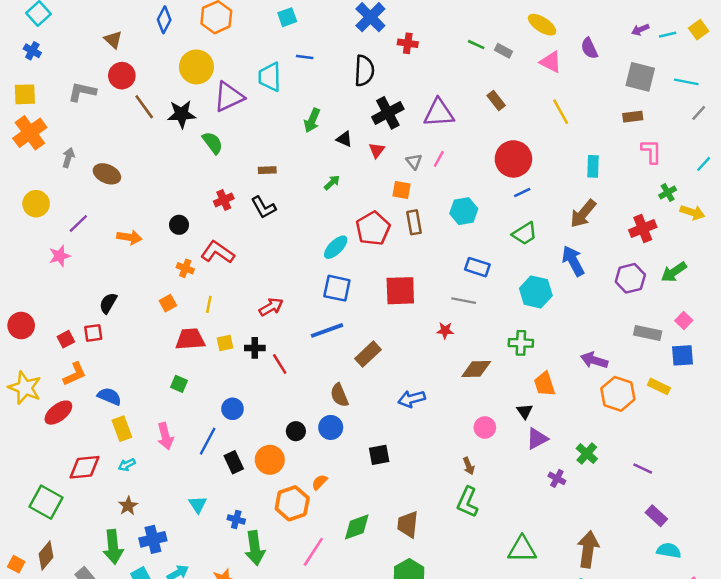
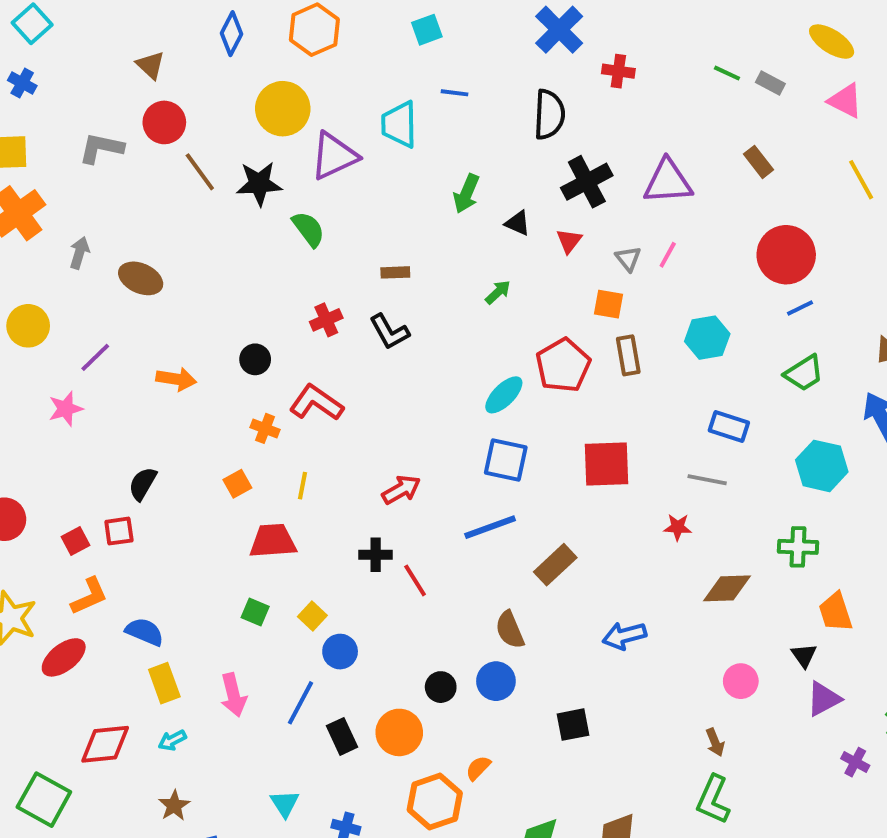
yellow square: (225, 343) -> (312, 616), moved, turned -35

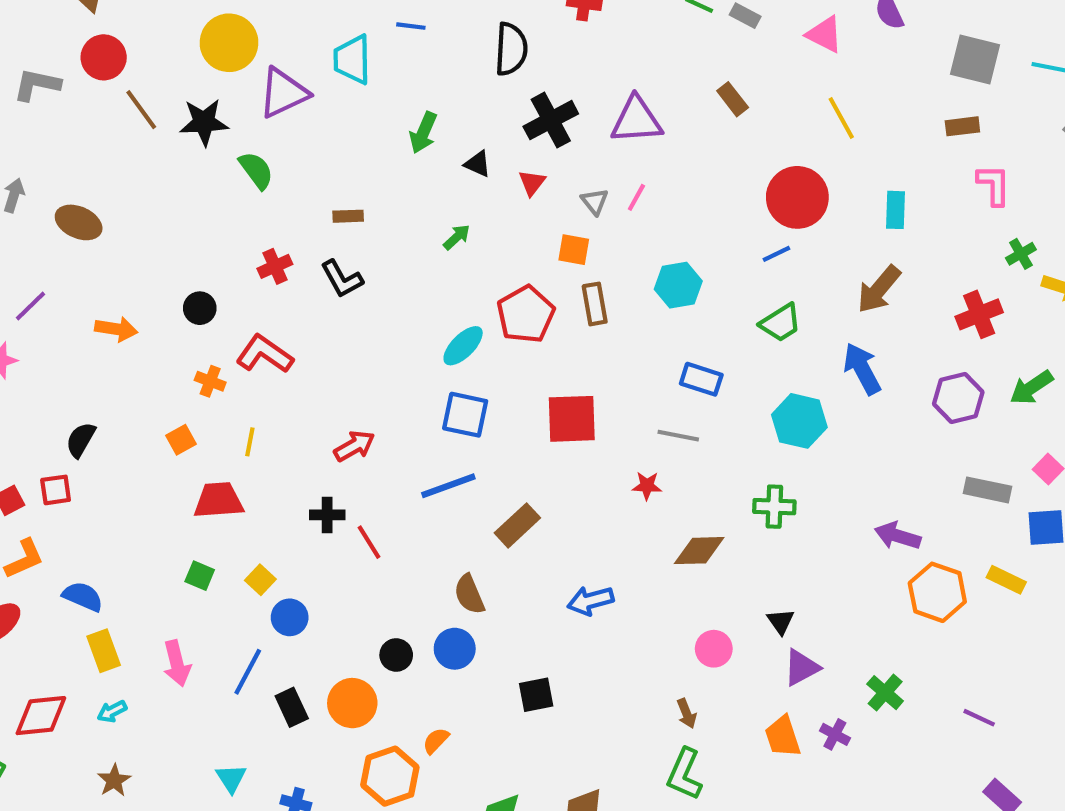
red circle: (786, 255) -> (797, 197), moved
orange trapezoid: (836, 612) -> (783, 736), moved

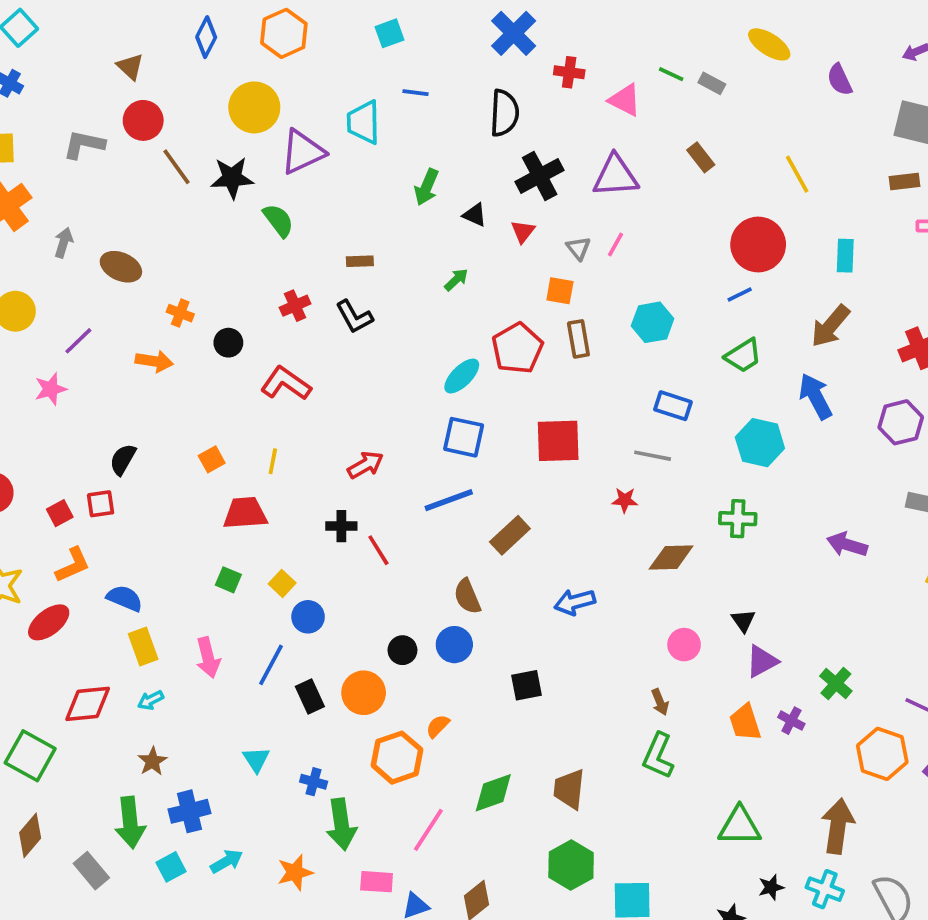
pink triangle: (825, 34) -> (625, 100), moved
orange cross: (210, 381) -> (180, 313), moved
orange hexagon: (937, 592) -> (882, 754), moved

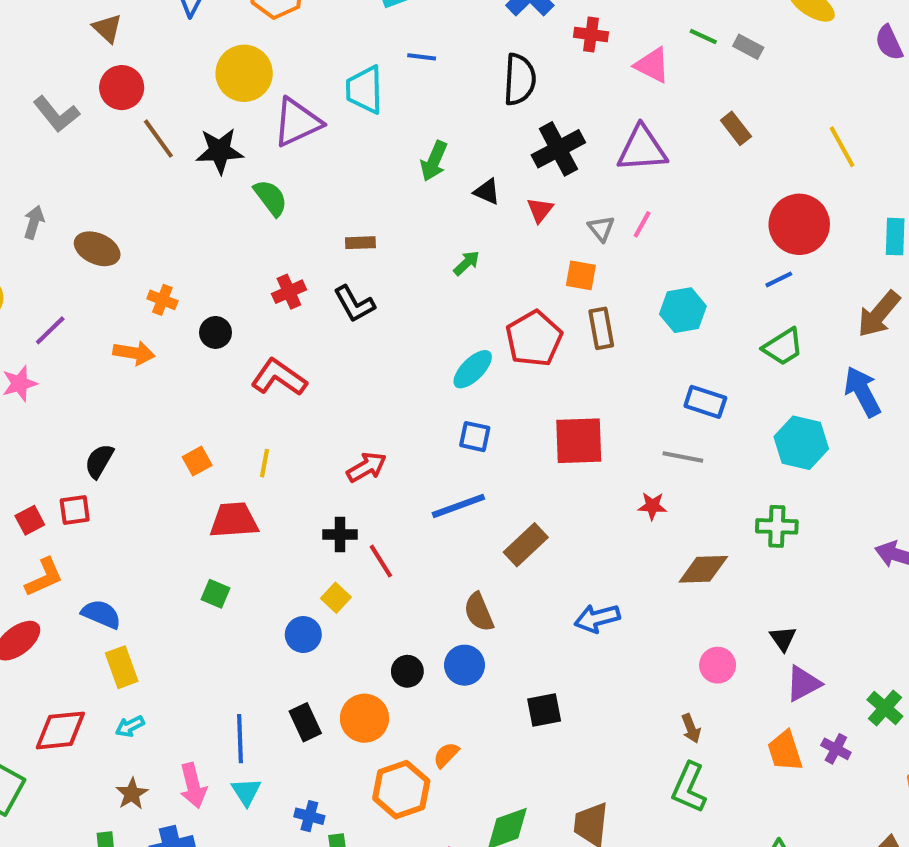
gray L-shape: (84, 144) -> (56, 114), turned -141
blue square: (464, 437) -> (475, 437), size x0.7
yellow square: (282, 583) -> (336, 598), moved
pink arrow: (208, 658) -> (193, 786), moved
blue line: (271, 665) -> (240, 739), moved, turned -30

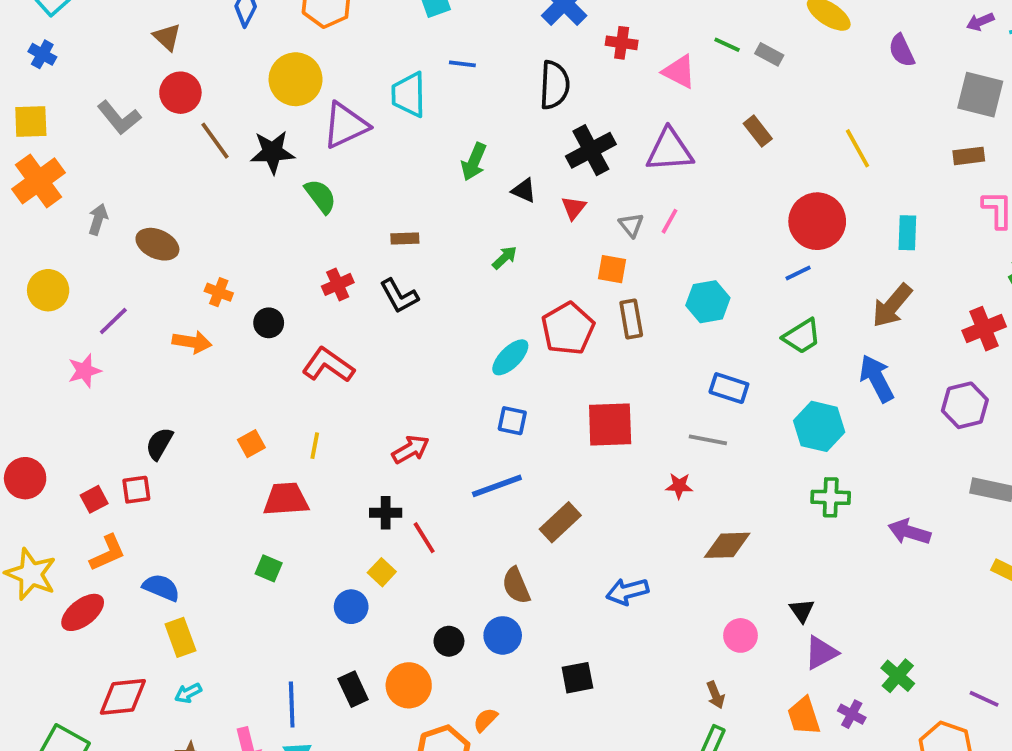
green cross: (777, 526) -> (831, 497), moved

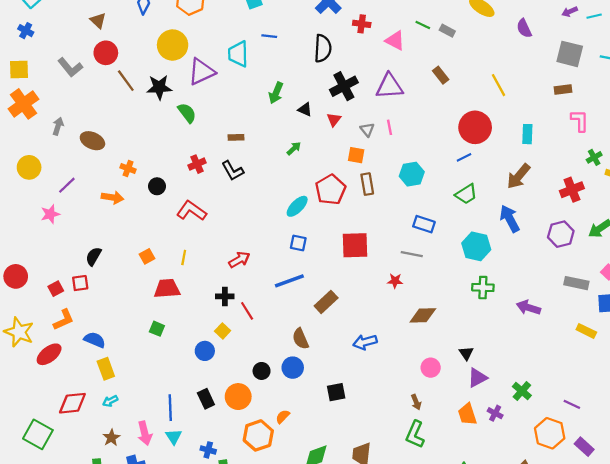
pink line: (670, 221) -> (389, 127), turned -40

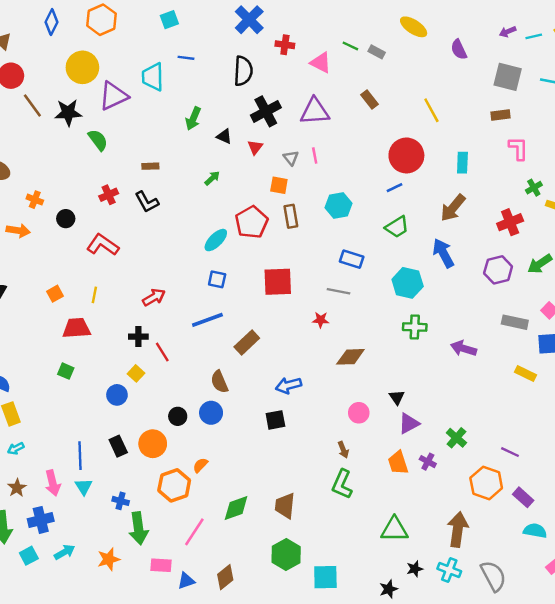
black square: (336, 392) -> (275, 420), moved

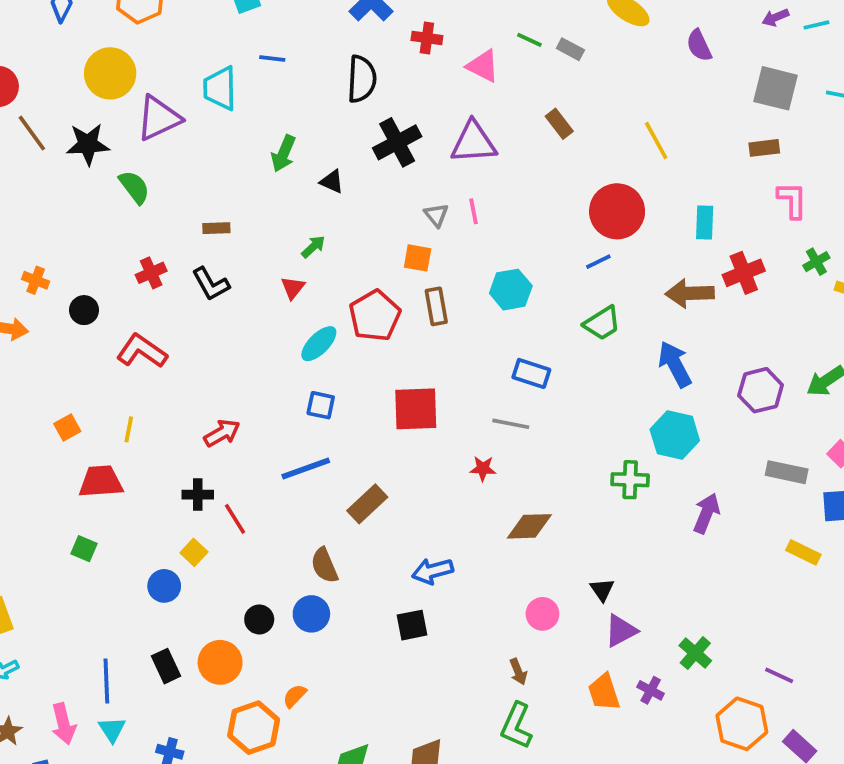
red triangle: (255, 147) -> (293, 288), moved
brown arrow: (453, 208) -> (690, 293), turned 48
red cross: (510, 222) -> (744, 273), moved
cyan hexagon: (408, 283) -> (675, 435), moved
purple arrow: (464, 348) -> (706, 513), turned 95

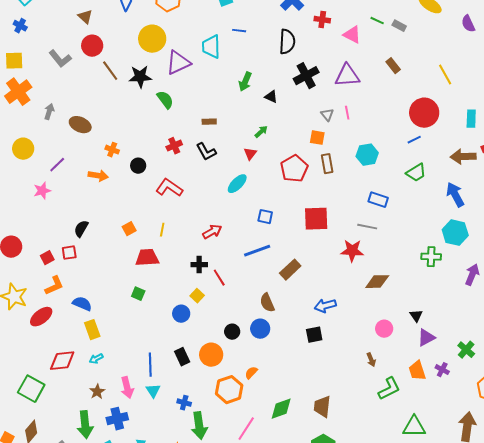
cyan ellipse: (319, 344) -> (237, 184), moved
red star: (483, 469) -> (352, 251), size x1.6
green L-shape: (516, 726) -> (389, 389), moved, turned -140

